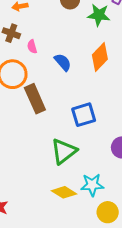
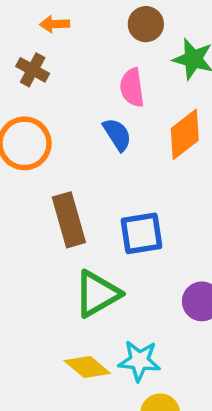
pink semicircle: (32, 47) -> (132, 88), moved, size x1.5
brown rectangle: (35, 99) -> (69, 220), moved

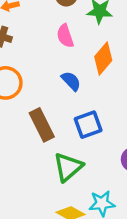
blue semicircle: (117, 134) -> (71, 81), moved

